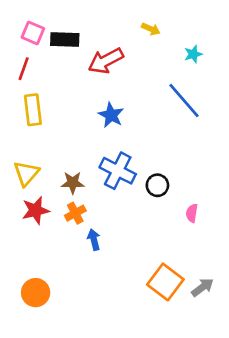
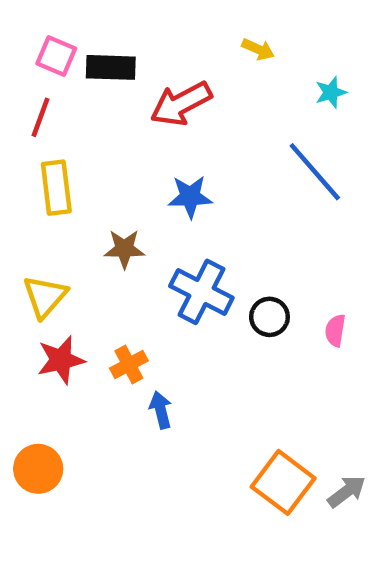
blue star: (111, 115) -> (190, 197), turned -30
brown star: (73, 183) -> (124, 249), moved
pink semicircle: (192, 213) -> (335, 330), moved
orange circle: (36, 293) -> (38, 469), moved

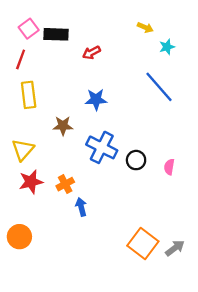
yellow arrow: (258, 49) -> (145, 27), moved
pink square: (56, 56) -> (29, 29), turned 30
red arrow: (181, 104) -> (91, 53), size x0.6

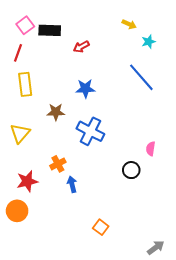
black circle: (136, 160) -> (131, 170), moved
red star: (31, 182) -> (27, 181), moved
orange square: (143, 244) -> (101, 227), moved, size x0.6
gray arrow: (175, 248) -> (156, 248), moved

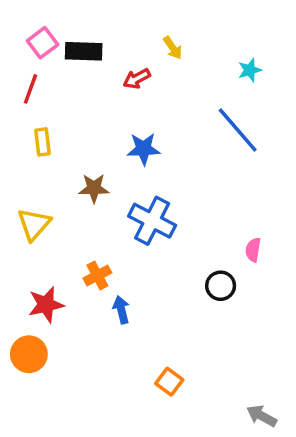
yellow arrow: (129, 24) -> (173, 48), moved, turned 32
yellow rectangle: (25, 84) -> (43, 142), size x0.7
gray arrow: (156, 248) -> (262, 416), turned -114

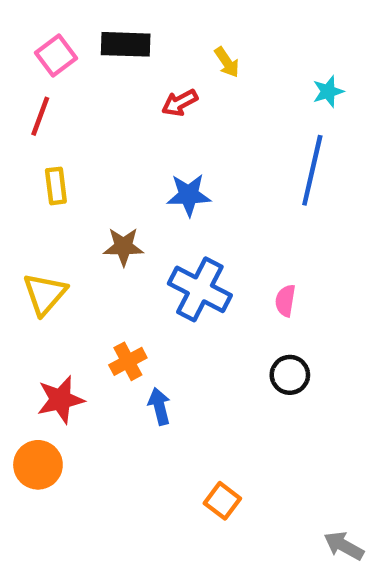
black rectangle: (84, 51) -> (126, 44), moved
blue line: (238, 130) -> (312, 170), turned 54
pink semicircle: (253, 250) -> (285, 301), moved

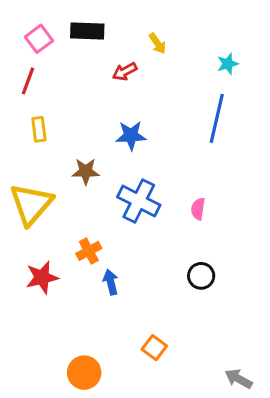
yellow triangle: (45, 294) -> (31, 204), size x1.4
black circle: (290, 375) -> (201, 276), moved
orange circle: (38, 465) -> (84, 373), moved

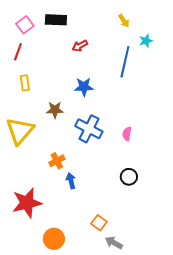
yellow arrow: (157, 43) -> (124, 21), moved
blue line: (217, 118) -> (125, 62), moved
red star: (42, 277) -> (27, 203), moved, size x1.4
gray arrow: (239, 379) -> (114, 243), moved

